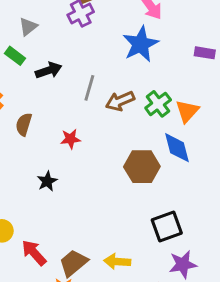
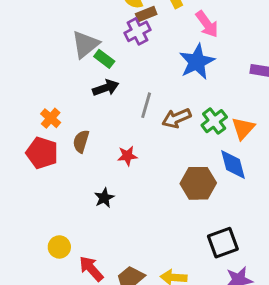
gray triangle: (28, 27) -> (85, 44), size x1.5
green rectangle: (15, 56) -> (104, 59), moved

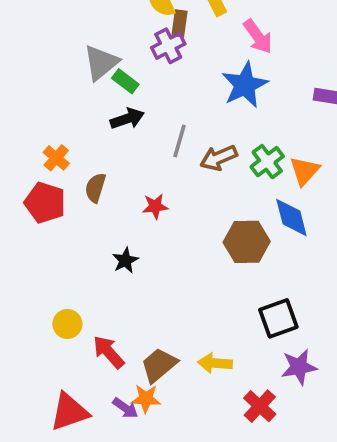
brown rectangle: (146, 14) -> (179, 23), turned -60

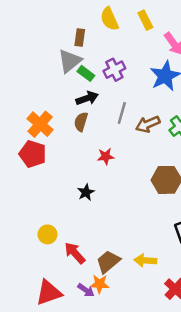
brown rectangle: (179, 23) -> (80, 37), moved
purple cross: (168, 46) -> (114, 70), moved
orange cross: (56, 158) -> (40, 124), size x1.5
brown semicircle: (95, 188) -> (81, 122), moved

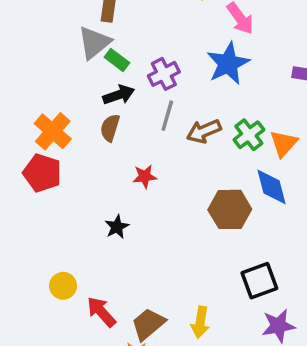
purple cross: (114, 70) -> (164, 74), moved
yellow arrow: (145, 260) -> (200, 322), turned -85

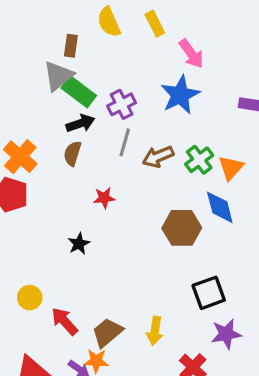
green rectangle: (117, 60) -> (79, 92), size x1.5

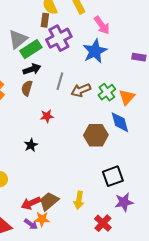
brown rectangle: (71, 46) -> (45, 20), moved
green rectangle: (79, 92) -> (31, 49), turned -70
purple cross: (122, 104) -> (59, 38), moved, size x1.4
red arrow: (65, 321) -> (31, 203), moved, turned -72

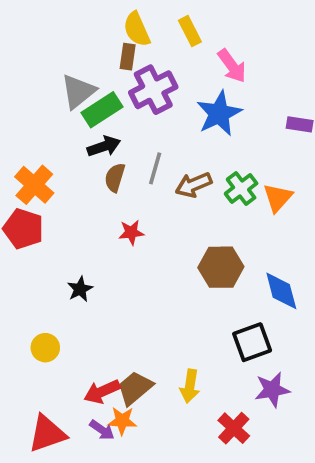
brown semicircle: (27, 88) -> (115, 177), moved
blue diamond: (120, 122) -> (281, 291), moved
black star: (31, 145) -> (80, 289), moved

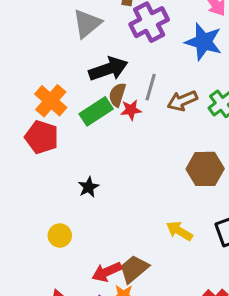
green rectangle: (102, 110) -> (96, 111), moved
blue star: (219, 113) -> (204, 42), turned -30
black arrow: (104, 146) -> (108, 69), size x1.4
red star: (131, 232) -> (131, 110), moved
yellow arrow: (190, 386) -> (179, 231), moved, turned 112

